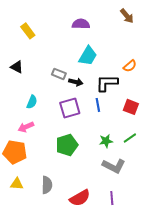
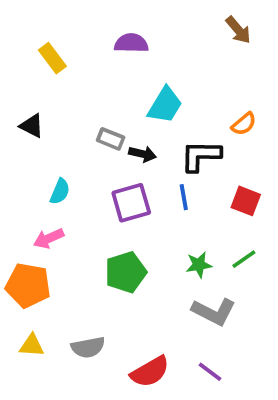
purple semicircle: (81, 24) -> (131, 43), moved
gray semicircle: (47, 185) -> (88, 347), turned 78
purple line: (112, 198) -> (210, 372), turned -48

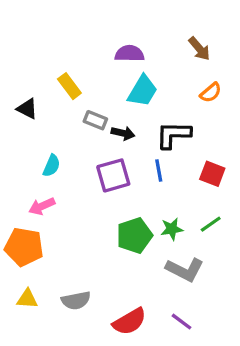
brown arrow: (238, 30) -> (199, 49), moved
purple semicircle: (131, 43) -> (130, 54), moved
yellow rectangle: (52, 58) -> (69, 86), moved
orange semicircle: (244, 124) -> (211, 93), moved
green pentagon: (126, 272) -> (134, 235), moved

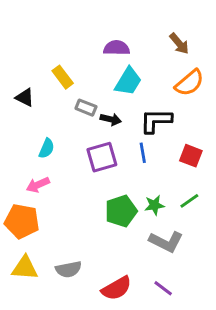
orange semicircle: (211, 93) -> (189, 83), size x1.5
yellow triangle: (27, 299) -> (25, 268), size x1.4

